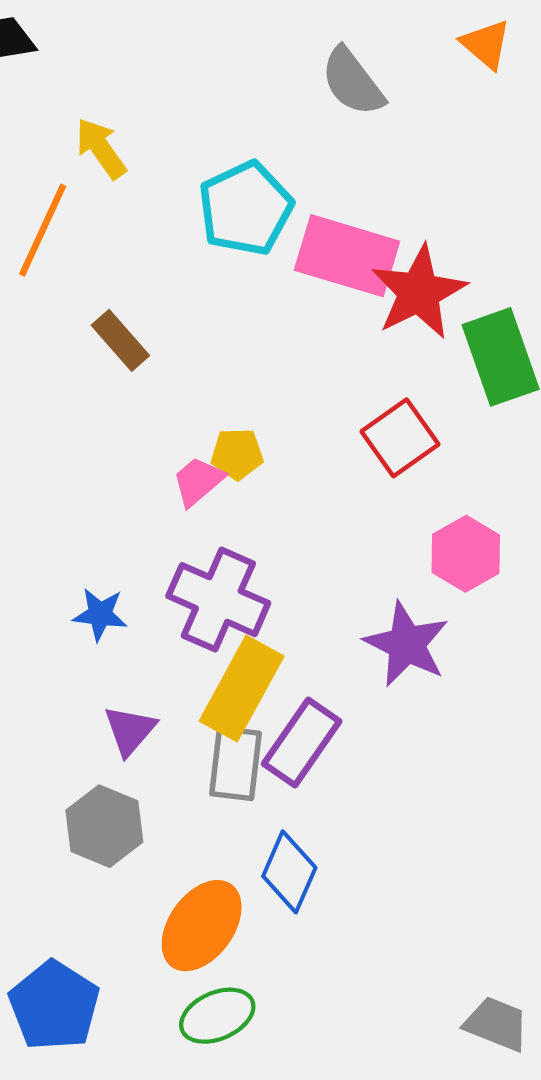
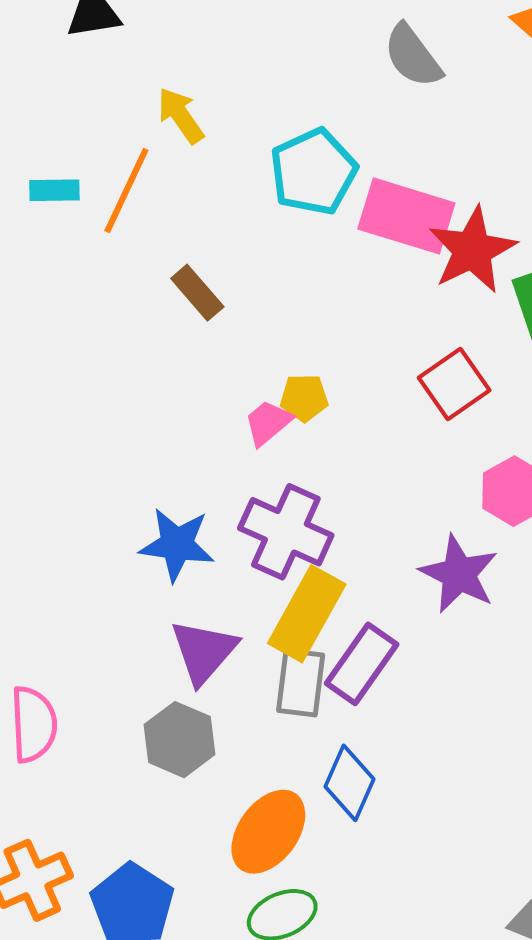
blue star: (100, 614) -> (177, 545), size x1.5
purple triangle: (130, 730) -> (204, 652), size x1.4

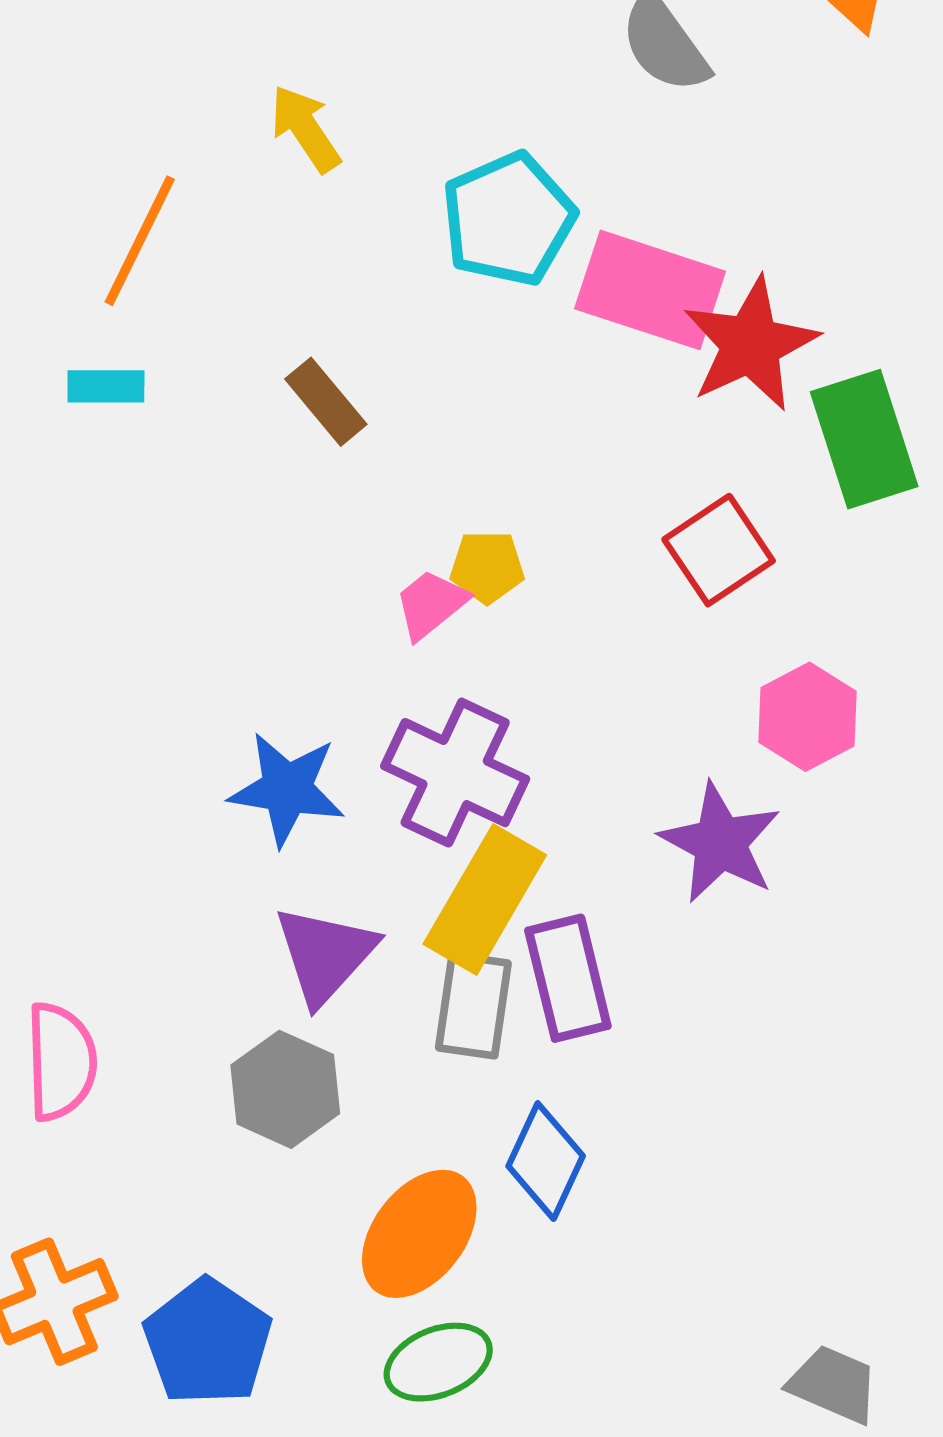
cyan rectangle: (54, 190) -> (106, 386), moved
orange line: (126, 190) -> (140, 241), moved
purple rectangle: (362, 664) -> (568, 978), turned -50

